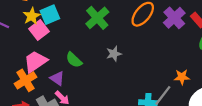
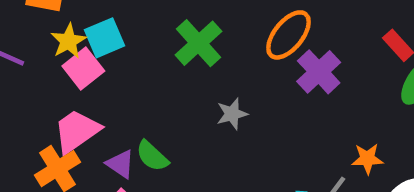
purple cross: (174, 18) -> (319, 72), moved
green semicircle: (74, 60) -> (152, 156), moved

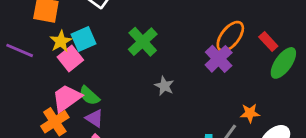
orange ellipse: (288, 35) -> (230, 36), moved
gray star: (232, 114) -> (164, 86), turned -30
green semicircle: (152, 156) -> (89, 96), moved

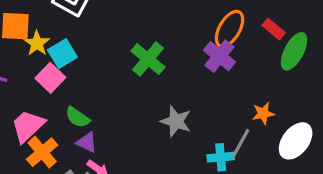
yellow star: (61, 41) -> (37, 43), moved
green cross: (143, 42) -> (148, 59), moved
gray star: (164, 86) -> (176, 121), moved, size x1.4
pink trapezoid: (67, 98) -> (28, 126), moved

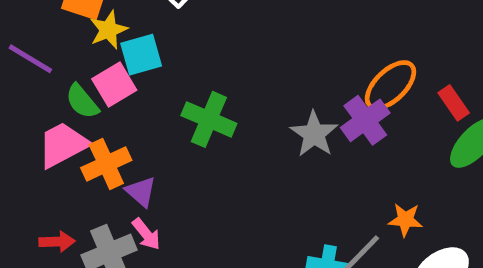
green cross: (148, 59) -> (209, 119), moved, turned -32
green semicircle: (78, 117) -> (82, 101), moved
gray star: (176, 121) -> (314, 134), moved
orange cross: (42, 152) -> (106, 164), moved

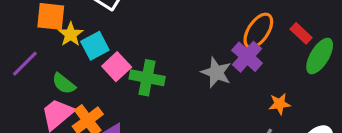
purple line: (30, 59) -> (25, 64), turned -64
pink square: (114, 85) -> (117, 67), moved
orange star: (405, 220) -> (280, 104), moved

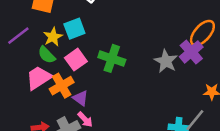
yellow star: (71, 34) -> (53, 37), moved
pink square: (117, 67) -> (76, 60), moved

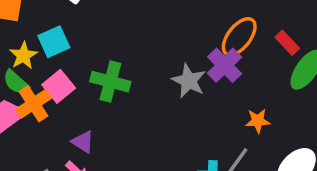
orange cross: (62, 86) -> (33, 104), moved
purple triangle: (80, 98) -> (83, 142), moved

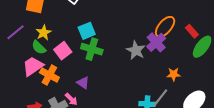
cyan square: (54, 42) -> (87, 31), moved
orange cross: (33, 104) -> (49, 75), moved, turned -30
purple triangle: (83, 142) -> (83, 83), moved

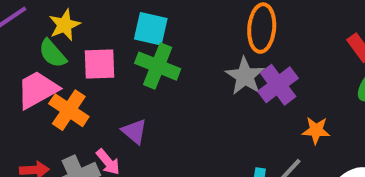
orange ellipse: (165, 27) -> (262, 28), moved, turned -40
cyan square: (87, 31) -> (151, 29), turned 30
purple cross: (156, 42) -> (278, 85), moved
pink square: (63, 51) -> (99, 64), turned 30

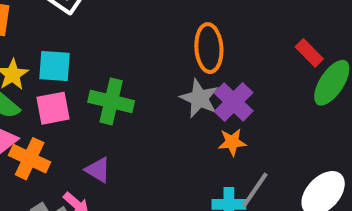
cyan square: (151, 29) -> (55, 66), moved
orange star: (316, 130) -> (232, 142), moved

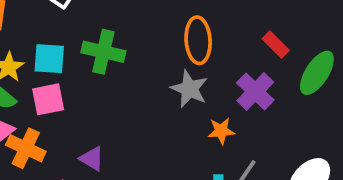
red rectangle: (309, 53) -> (276, 45), moved
green cross: (111, 101) -> (103, 52), moved
purple cross: (234, 102) -> (255, 91), moved

